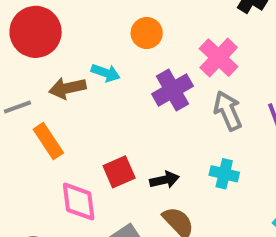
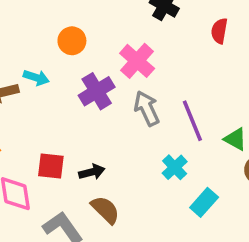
red square: (119, 172) -> (51, 166), turned 32
cyan cross: (224, 174) -> (175, 167), moved, turned 35

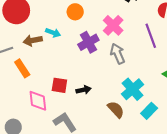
purple line: (192, 121) -> (151, 36), moved
cyan cross: (175, 167) -> (133, 89), size x1.5
brown semicircle: (105, 210) -> (116, 109), moved

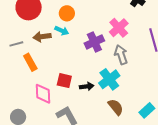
orange circle: (75, 12) -> (67, 13), moved
cyan cross: (133, 89) -> (109, 79), moved

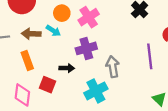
pink cross: (119, 28) -> (89, 17), moved
orange rectangle: (30, 62) -> (27, 61), moved
black arrow: (87, 86) -> (67, 68), moved

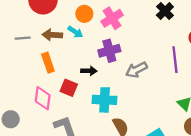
gray arrow: (113, 67) -> (136, 70), turned -108
cyan cross: (96, 91) -> (105, 100), moved, turned 30

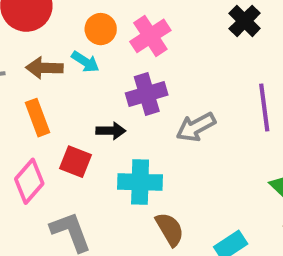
pink diamond: (43, 98) -> (29, 181), turned 35

